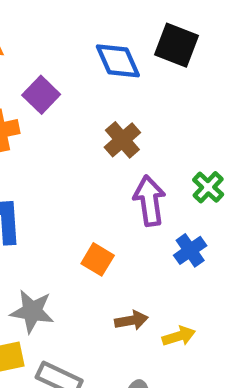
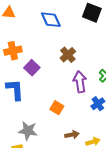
blue diamond: (118, 61) -> (51, 20), moved
purple square: (41, 95) -> (32, 68), moved

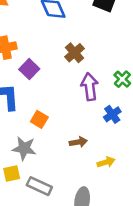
orange square: (57, 108) -> (39, 119), moved
brown arrow: (72, 135) -> (78, 142), moved

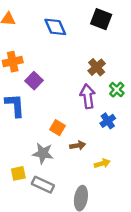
brown cross: (75, 53) -> (97, 67), moved
orange square: (39, 119) -> (57, 128), moved
gray star: (24, 148) -> (43, 153), moved

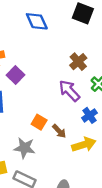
purple arrow: (88, 96) -> (69, 91), turned -35
brown arrow: (78, 146) -> (59, 131), moved, turned 56
yellow arrow: (102, 163) -> (84, 145), moved, size x1.5

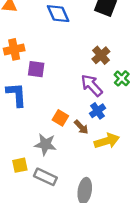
purple square: (16, 75) -> (36, 69), turned -36
blue cross: (89, 115) -> (97, 111), moved

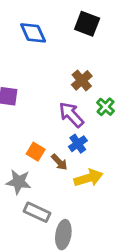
gray rectangle: (45, 177) -> (37, 212), moved

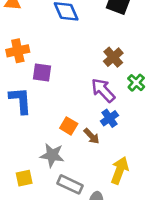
yellow arrow: (88, 178) -> (120, 170), moved, turned -52

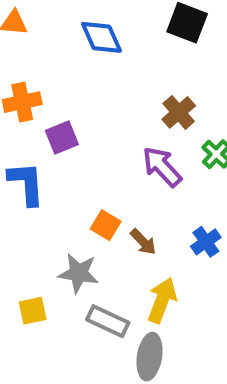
purple square: (42, 72) -> (62, 137), turned -30
blue cross: (109, 118) -> (206, 242), moved
yellow arrow: (120, 170) -> (162, 300), moved

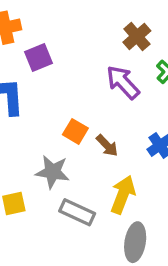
gray ellipse: (149, 357) -> (135, 242), moved

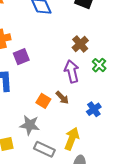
purple arrow: (123, 82) -> (72, 71), turned 30
brown arrow: (107, 145) -> (62, 98), moved

